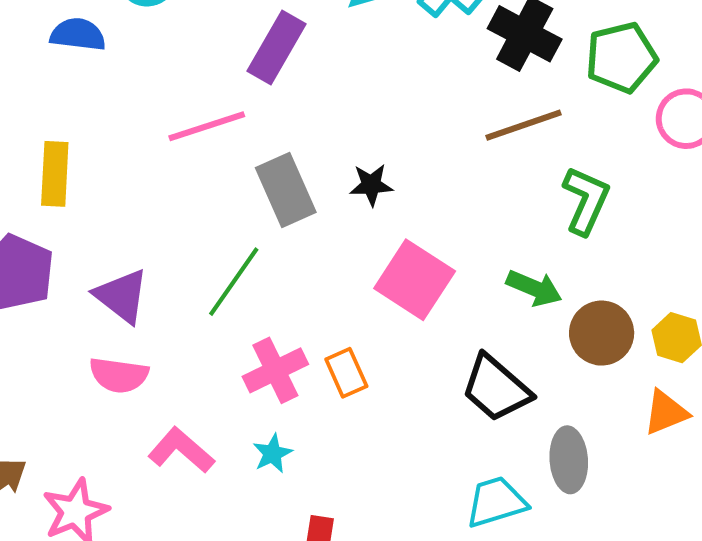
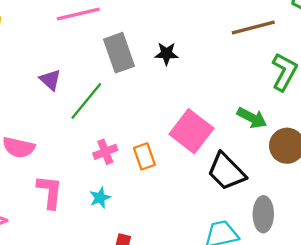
pink square: (415, 280) -> (191, 131), moved
purple triangle: (122, 296) -> (50, 80), moved, size x0.7
pink cross: (275, 370) -> (105, 152), size x0.7
pink L-shape: (181, 450) -> (50, 192), turned 51

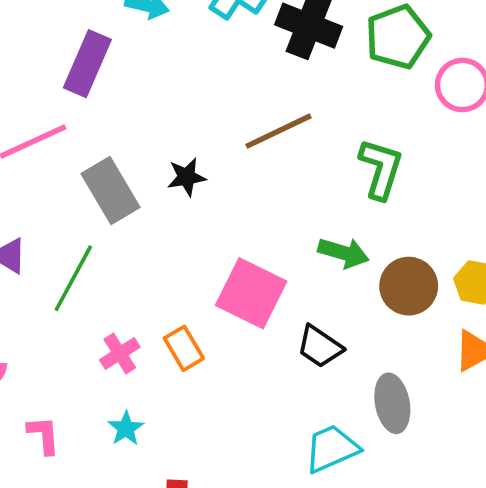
brown line: (253, 27) -> (278, 131), moved
black trapezoid: (226, 171) -> (320, 347), size x0.7
pink L-shape: (50, 192) -> (44, 435), size x0.7

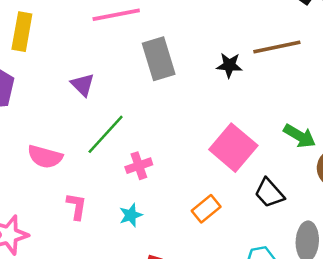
black star: (187, 177) -> (229, 65), moved
green line: (73, 278) -> (106, 134), moved
orange rectangle: (184, 348) -> (206, 209), moved, turned 68

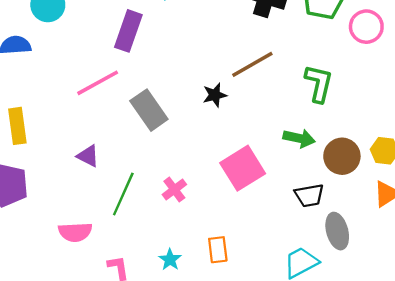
pink square: (233, 148) -> (243, 168), turned 36
pink cross: (139, 166) -> (174, 190), moved
black trapezoid: (269, 193) -> (309, 195), moved, turned -40
orange rectangle: (206, 209) -> (218, 250), moved, turned -40

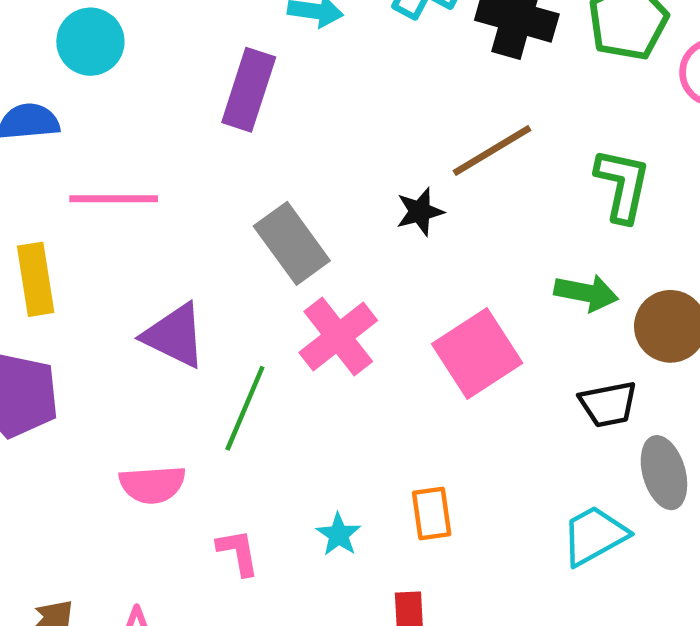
pink line: (98, 83) -> (114, 199), moved, turned 30
purple triangle: (88, 156) -> (175, 335), size x1.5
pink cross: (174, 190) -> (338, 337), moved, size x1.6

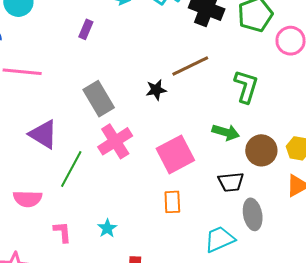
purple rectangle: (249, 90) -> (86, 29), size x0.6
orange rectangle: (432, 514) -> (172, 202), moved

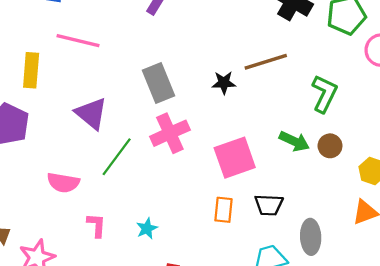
brown circle: (261, 150) -> (330, 146), moved, size x0.7
black trapezoid: (231, 182) -> (269, 205), moved

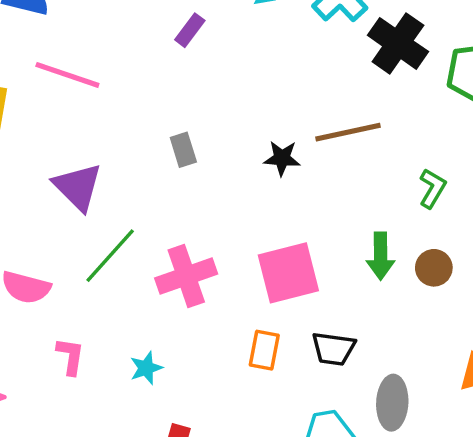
gray rectangle: (159, 83) -> (183, 150), size x0.6
green L-shape: (324, 94) -> (432, 188), size x0.7
pink cross: (170, 133) -> (186, 276), moved
green arrow: (294, 141) -> (381, 256), turned 60

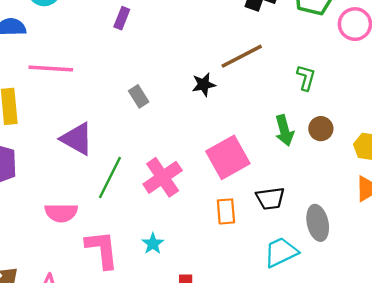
pink L-shape: (70, 356) -> (102, 249), size x1.6

